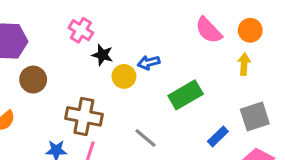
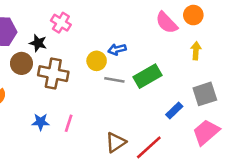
orange circle: (250, 30) -> (193, 15), moved
black star: (102, 55) -> (38, 43), moved
brown cross: (84, 116) -> (53, 74), moved
gray line: (146, 138) -> (114, 80), moved, turned -30

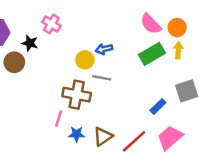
orange circle: (193, 15) -> (177, 28), moved
brown cross: (53, 74) -> (77, 95), moved
green rectangle: (147, 76) -> (152, 54), moved
blue star: (41, 122) -> (77, 134), moved
pink trapezoid: (206, 132) -> (170, 138), moved

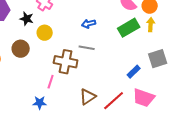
yellow circle: (85, 60) -> (45, 33), moved
brown circle: (14, 62) -> (21, 49), moved
blue star: (77, 134) -> (40, 103), moved
pink trapezoid: (170, 138) -> (144, 98), turned -120

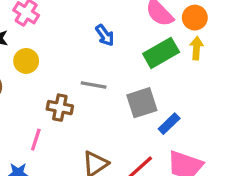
blue arrow: (89, 24) -> (105, 35), moved, turned -112
gray square: (158, 59) -> (142, 103), moved
brown cross: (66, 62) -> (60, 108), size x0.7

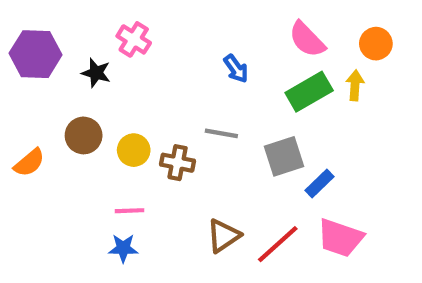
orange circle: (195, 18) -> (376, 44), moved
yellow circle: (26, 61) -> (134, 150), moved
pink line: (36, 140) -> (129, 211), moved, turned 70

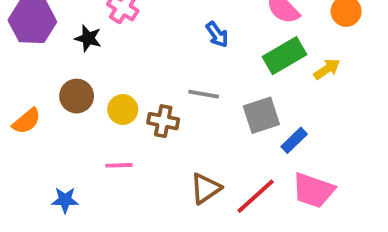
yellow arrow: (355, 85) -> (327, 69), moved, turned 52
blue star: (123, 248) -> (65, 200), moved

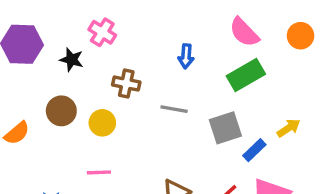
blue arrow: (217, 34) -> (186, 56), turned 40
yellow arrow: (327, 69) -> (289, 128), moved
brown cross: (163, 121) -> (126, 84), moved

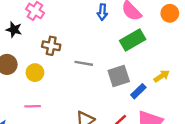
blue arrow: (186, 56) -> (102, 12), moved

